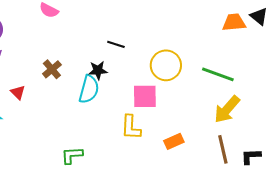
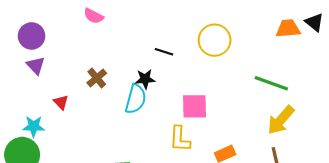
yellow circle: (166, 65) -> (215, 40), moved

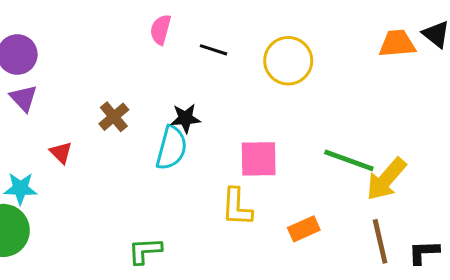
pink semicircle: (94, 16) -> (161, 30), moved, turned 78
black line: (164, 52) -> (213, 50), moved
green line: (271, 83) -> (349, 160), moved

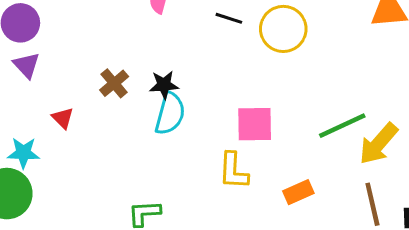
black line: (213, 50) -> (229, 18), moved
black star: (185, 118) -> (164, 85), moved
green line: (349, 160) -> (342, 126), turned -45

